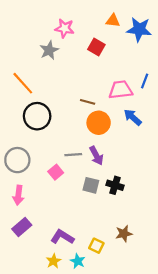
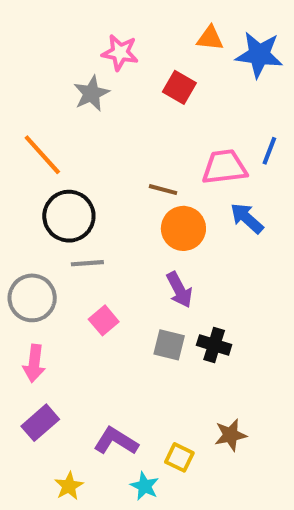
gray line: (73, 155) -> (87, 263), moved
yellow star: (54, 261) -> (69, 486), moved

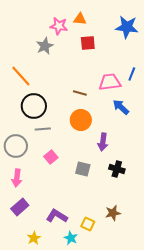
orange triangle: (210, 38) -> (80, 19), moved
red square: (179, 87) -> (88, 43), turned -35
orange circle: (183, 228) -> (81, 120), moved
purple arrow: (179, 290) -> (103, 142), moved, turned 36
black cross: (214, 345) -> (117, 169), moved

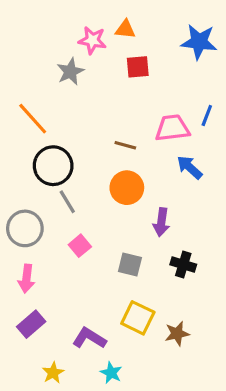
gray line: (43, 129) -> (67, 202), turned 63
yellow square: (88, 224) -> (138, 318), moved, size x1.5

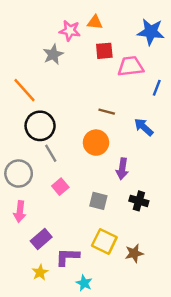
pink trapezoid: (172, 128) -> (131, 66), moved
brown line: (125, 145) -> (107, 112), moved
purple rectangle: (31, 324) -> (41, 239), moved
purple L-shape: (89, 338) -> (67, 257), turned -30
yellow star: (53, 373) -> (40, 272), moved

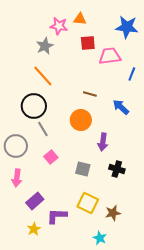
orange line: (25, 90) -> (43, 76), moved
cyan star: (84, 283) -> (100, 238), moved

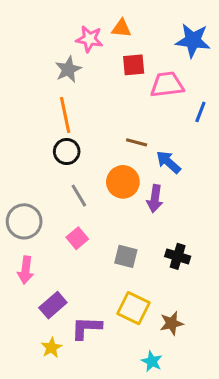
orange line: (43, 76) -> (65, 115), turned 30
black circle: (34, 106) -> (67, 151), moved, size x0.7
blue arrow: (121, 107) -> (169, 162), moved
gray line: (43, 129) -> (79, 196), moved
purple arrow: (103, 142) -> (155, 199), moved

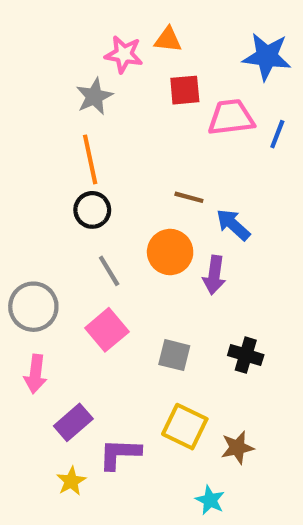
blue line: (200, 112) -> (277, 134), moved
pink square: (77, 238) -> (107, 330), size x1.4

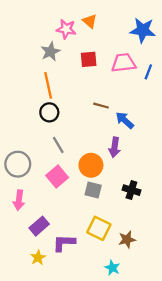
orange triangle: (168, 40) -> (90, 21), turned 35
red square: (185, 90) -> (89, 59), moved
orange circle: (170, 252) -> (91, 165), moved

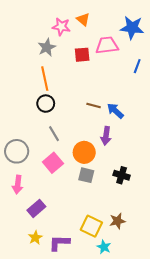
pink trapezoid: (124, 63) -> (107, 45), moved
brown line: (101, 106) -> (94, 106), moved
yellow square: (99, 228) -> (91, 226), moved
purple L-shape: (64, 243) -> (59, 243), moved

